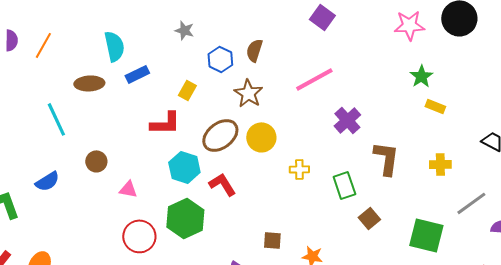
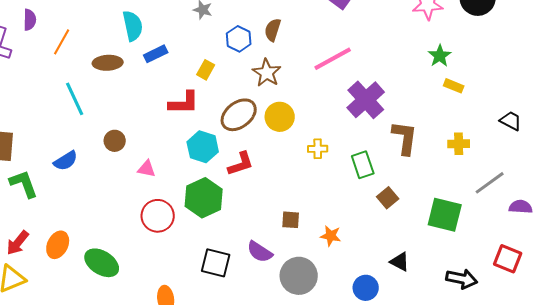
orange line: (43, 45) -> (62, 42), moved
purple cross: (347, 120) -> (366, 100), size x1.4
red L-shape: (222, 184) -> (241, 164), turned 104

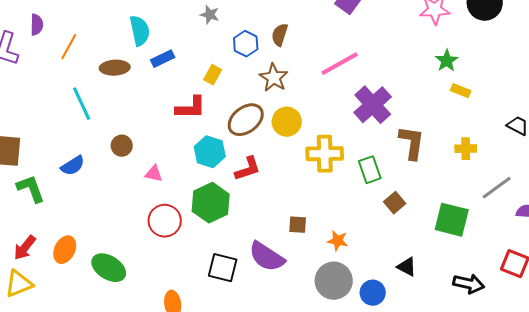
yellow cross: (318, 149) -> (325, 154), size x1.8
purple semicircle: (260, 252) -> (267, 257), size x1.4
gray circle: (299, 276) -> (334, 281), moved

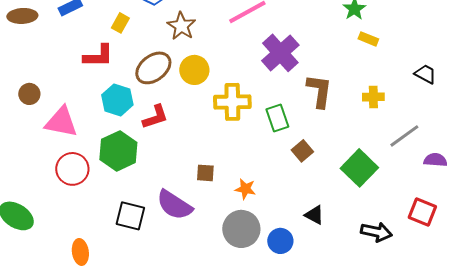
pink triangle: (154, 174) -> (61, 122), size x1.8
green square: (452, 220) -> (359, 168), turned 30

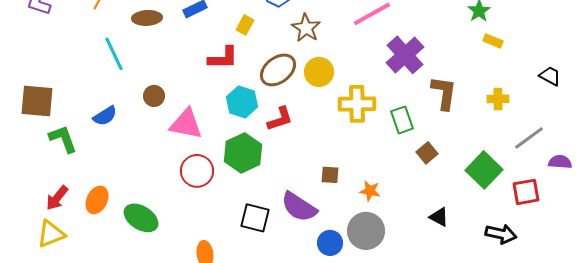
red square: (422, 212) -> (526, 192), moved, turned -32
blue circle: (280, 241) -> (330, 243), moved

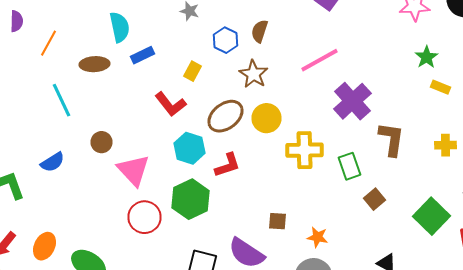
red L-shape: (223, 58) -> (170, 104), turned 52
pink triangle: (186, 124) -> (134, 170), turned 36

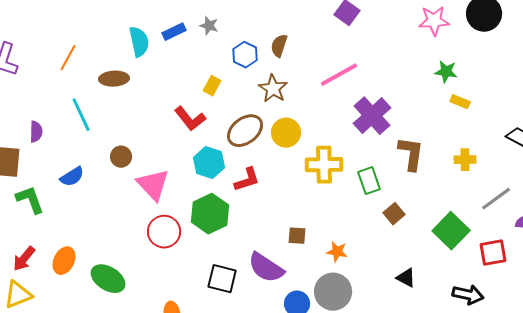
purple semicircle: (16, 21) -> (36, 132), moved
blue rectangle: (142, 55) -> (174, 32), moved
green star: (426, 57) -> (446, 72), turned -30

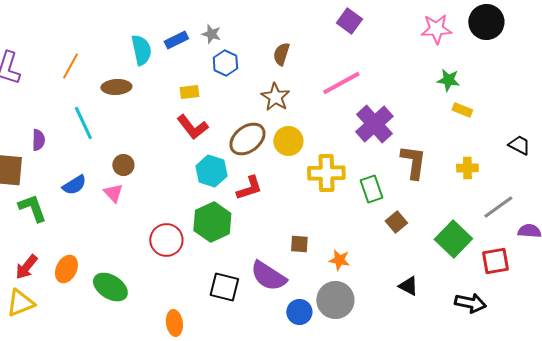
blue hexagon: (245, 55) -> (225, 63), moved
yellow rectangle: (212, 86) -> (189, 92), moved, turned 54
pink triangle: (153, 185) -> (113, 193), moved, size x0.6

